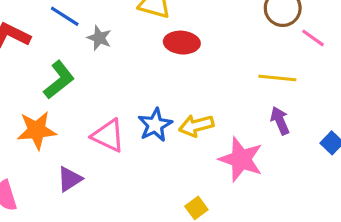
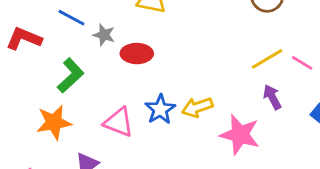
pink line: (313, 38) -> (302, 63), moved
red ellipse: (182, 43) -> (137, 54), moved
yellow line: (277, 78) -> (267, 59), turned -32

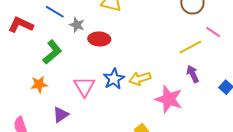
pink line: (302, 63) -> (213, 32), moved
orange star: (54, 122) -> (39, 84), size x0.7
pink triangle: (119, 122) -> (84, 86), turned 35

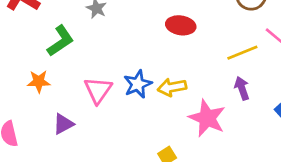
red ellipse: (99, 39) -> (181, 25), moved

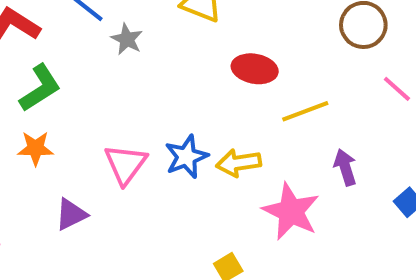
green L-shape: (60, 41) -> (40, 88), moved
yellow line: (242, 53) -> (305, 111), moved

